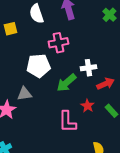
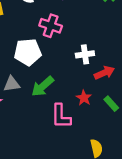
pink cross: (58, 43) -> (51, 26), turned 30
green arrow: (66, 83) -> (43, 86), moved

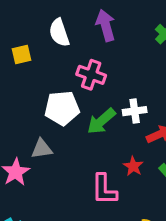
green arrow: (43, 86) -> (101, 121), moved

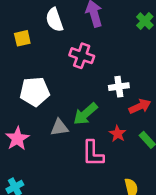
white pentagon: (62, 108) -> (35, 92), moved
green arrow: (101, 121) -> (85, 114), moved
gray triangle: (42, 149) -> (59, 127), moved

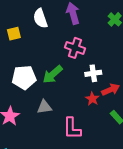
pink cross: (82, 56) -> (75, 48), moved
green arrow: (85, 114) -> (53, 74), moved
red star: (118, 134) -> (92, 99), moved

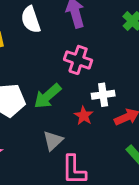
red star: (92, 99) -> (84, 116), moved
gray triangle: (44, 107) -> (53, 141), moved, turned -35

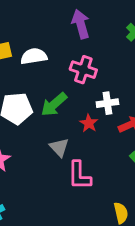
white semicircle: (31, 20) -> (34, 56), moved, turned 100
gray triangle: (53, 141) -> (59, 147), turned -30

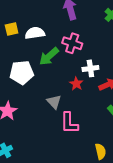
green arrow: (54, 104) -> (49, 56), moved

